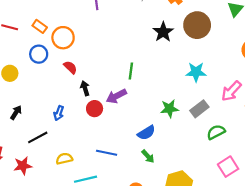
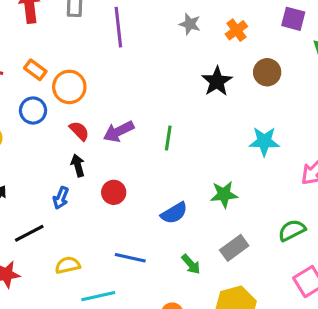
brown circle: (197, 25) -> (267, 72), size x0.7
black arrow: (85, 88) -> (78, 165), moved
purple arrow: (116, 96) -> (119, 131), moved
gray rectangle: (199, 109) -> (234, 248), moved
blue semicircle: (146, 133) -> (174, 213), moved

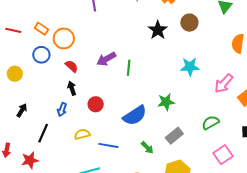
purple arrow: (119, 131) -> (106, 59), moved
blue semicircle: (174, 213) -> (135, 115), size x1.4
black line: (29, 233) -> (43, 133), turned -36
yellow semicircle: (68, 265) -> (82, 134), moved

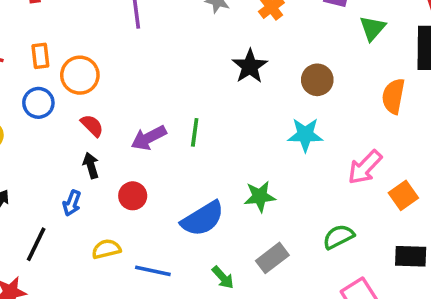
brown circle: (189, 23) -> (317, 80), moved
orange rectangle: (41, 29) -> (40, 56), turned 48
purple arrow: (106, 59) -> (149, 138), moved

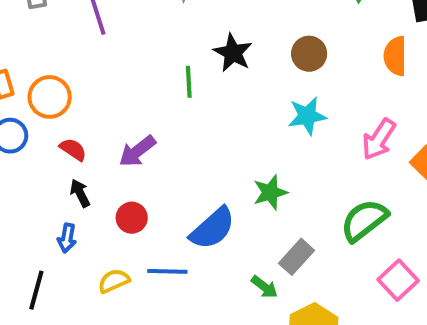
green line: (195, 132) -> (189, 82), moved
green semicircle: (338, 237) -> (364, 220), size x1.4
blue line: (153, 271) -> (167, 271), moved
green arrow: (223, 277) -> (264, 287), moved

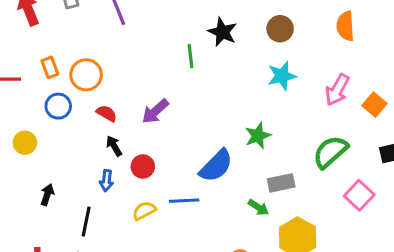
red circle: (132, 218) -> (143, 166), moved
gray rectangle: (297, 257) -> (281, 183), turned 40

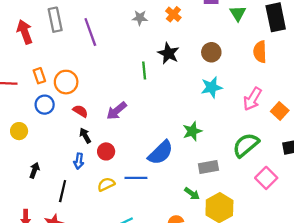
green arrow: (258, 207) -> (192, 194), moved

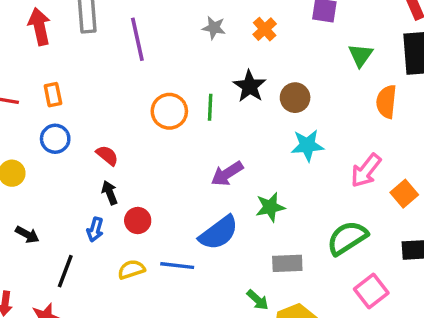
green triangle: (238, 13) -> (360, 55), moved
brown circle: (211, 52) -> (295, 98), moved
orange circle: (66, 82) -> (169, 111), moved
purple arrow: (117, 111) -> (227, 174), moved
black arrow: (34, 170) -> (27, 235), turned 91

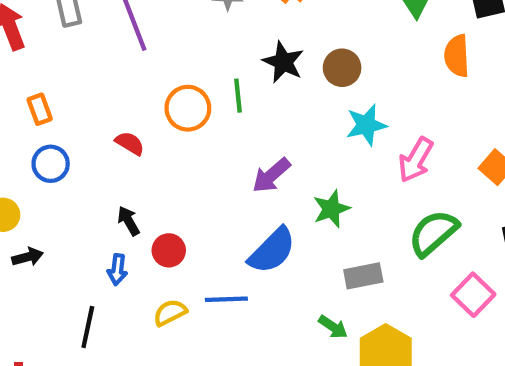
red semicircle: (107, 155) -> (130, 143), moved
pink arrow: (366, 171) -> (416, 160), moved
black arrow: (27, 235) -> (28, 257), moved, turned -35

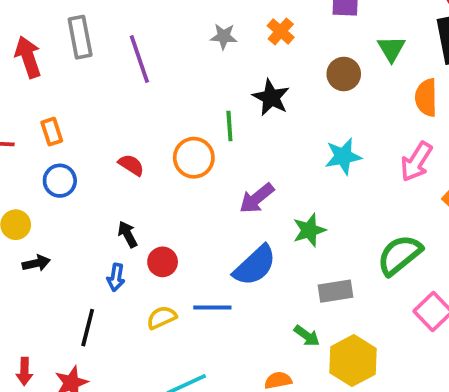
brown circle: (342, 68) -> (344, 74), moved
orange circle: (188, 108) -> (194, 158), moved
pink arrow: (416, 160) -> (416, 162), moved

